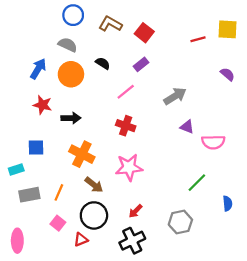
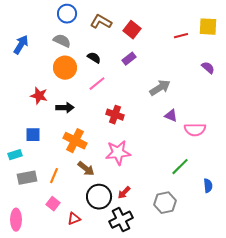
blue arrow: (38, 69) -> (21, 45), moved
pink line: (126, 92) -> (97, 84), moved
black circle: (94, 215) -> (99, 197), moved

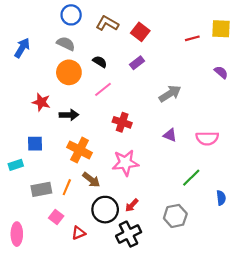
purple triangle: (171, 116) -> (170, 135), moved
orange line: (54, 176) -> (67, 187), moved
gray rectangle: (27, 178) -> (41, 189), moved

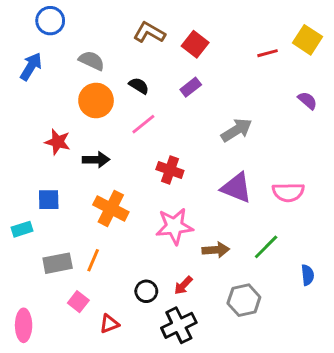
blue circle: (71, 15) -> (50, 21), moved
yellow square: (221, 29) -> (307, 40), turned 30
purple triangle: (170, 135) -> (237, 188), size x1.6
brown arrow: (91, 180) -> (216, 250), moved, turned -42
black circle: (105, 210) -> (146, 291), size x0.6

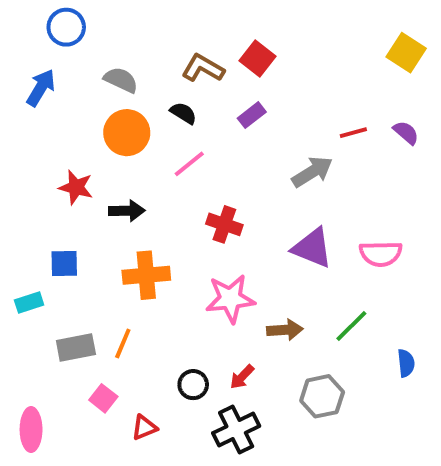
brown L-shape: (149, 32) -> (203, 68), moved
red line: (268, 53) -> (353, 133), moved
orange cross: (111, 208) -> (146, 275), turned -32

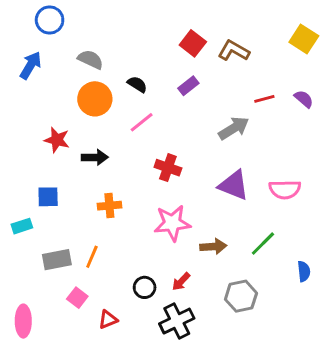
brown L-shape: (203, 68) -> (234, 51), moved
orange cross: (146, 275) -> (109, 206), size x0.7

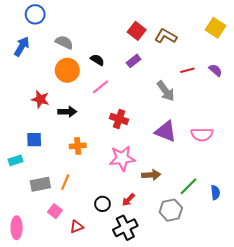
gray arrow: (234, 128) -> (166, 91), turned 85
green line: (263, 244) -> (188, 186), moved

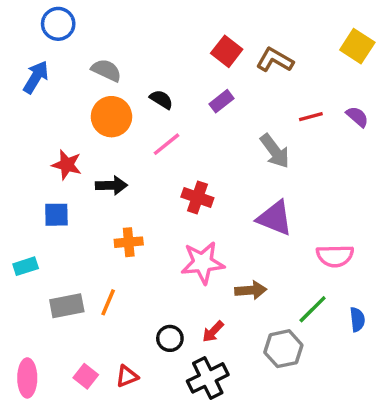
pink semicircle: (202, 134) -> (335, 256), moved
blue square: (34, 140) -> (56, 215), moved
pink square: (55, 211) -> (86, 376), moved

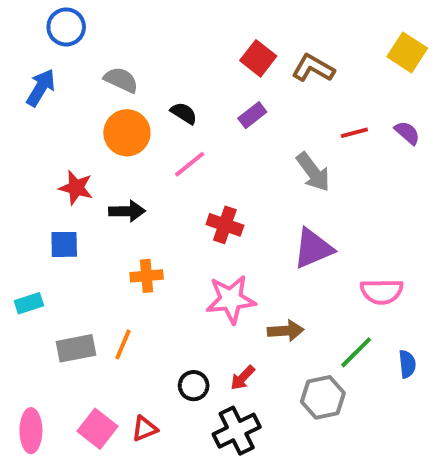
purple triangle: (275, 218) -> (313, 248), turned -45
pink square: (86, 376) -> (98, 429), size x1.4

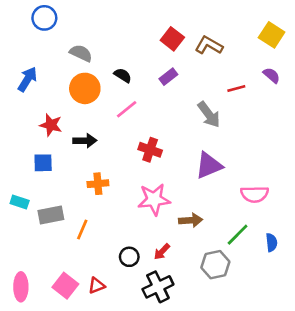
blue arrow: (41, 88) -> (27, 79), moved
purple semicircle: (407, 133) -> (272, 75), moved
cyan rectangle: (29, 303) -> (20, 202), turned 36
gray rectangle: (76, 348) -> (51, 215), moved

